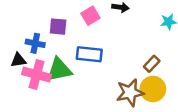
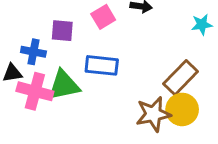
brown rectangle: (152, 64) -> (181, 78), size x1.6

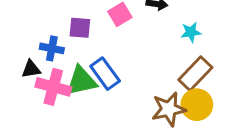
cyan star: (202, 25) -> (191, 32), moved
blue rectangle: (102, 65) -> (105, 74), moved, turned 48

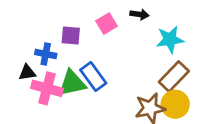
cyan star: (191, 32) -> (170, 39), size x1.5

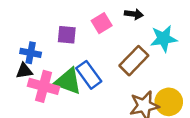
blue cross: (46, 54) -> (31, 53), moved
brown rectangle: (174, 76) -> (134, 61), moved
green triangle: (72, 83) -> (68, 81), turned 32

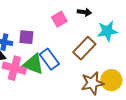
purple square: (67, 35) -> (26, 37), moved

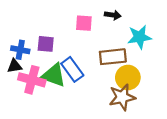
pink square: (59, 19) -> (84, 23), turned 35
brown rectangle: (84, 48) -> (113, 57), turned 40
yellow circle: (111, 80) -> (128, 78), moved

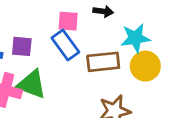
blue rectangle: (72, 69) -> (65, 45), moved
yellow circle: (128, 78) -> (145, 66), moved

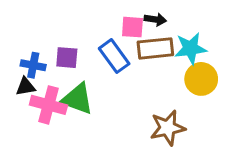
pink square: (68, 21) -> (132, 27), moved
brown rectangle: (103, 62) -> (155, 48), moved

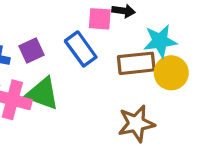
brown rectangle: (155, 48) -> (136, 63), moved
purple square: (67, 58) -> (31, 51), turned -30

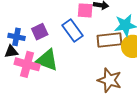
brown star: (136, 124) -> (109, 80), turned 30

